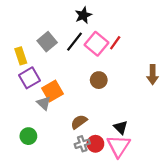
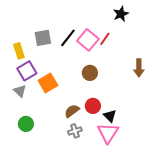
black star: (83, 15) -> (121, 14), moved
gray square: (47, 42) -> (43, 38), turned 30
gray triangle: (44, 103) -> (20, 91), moved
red circle: (95, 144) -> (93, 106), moved

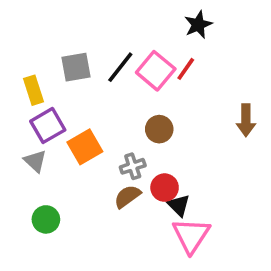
black star: (121, 14) -> (198, 25), moved
black triangle: (110, 116) -> (179, 205), moved
gray cross: (75, 131) -> (133, 166), moved

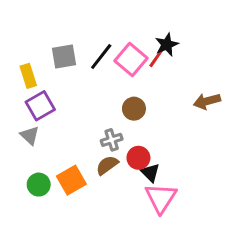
black star: (198, 25) -> (167, 45), moved
brown arrow: (246, 120) -> (207, 101), turned 75
orange square: (85, 147) -> (71, 180), moved

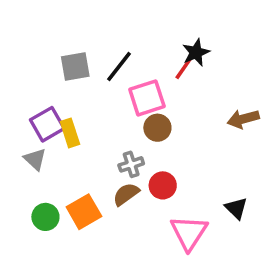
pink square: (131, 60) -> (147, 98), moved, turned 32
yellow rectangle: (28, 76) -> (70, 133), moved
black triangle: (150, 173) -> (236, 208), moved

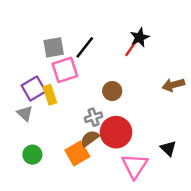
pink square: (147, 98) -> (65, 70), moved
red circle: (163, 185) -> (116, 132), size x1.6
orange square: (84, 212) -> (77, 153), moved

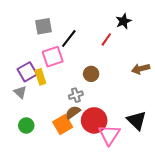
black star: (140, 37) -> (123, 21), moved
gray square: (54, 47) -> (43, 26), moved
red circle: (116, 132) -> (94, 120), moved
black triangle: (168, 148) -> (137, 120), size x1.5

